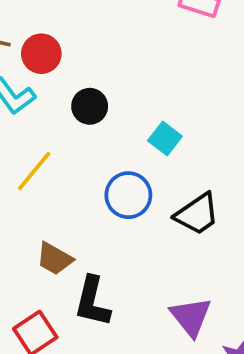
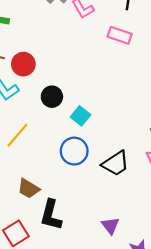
cyan square: (165, 139) -> (80, 116), moved
purple triangle: (191, 317) -> (110, 226), size x0.7

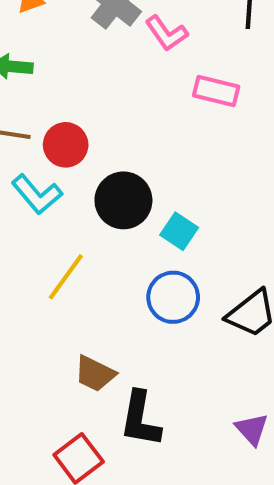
pink rectangle: (120, 35) -> (216, 91), moved
black circle: (52, 97) -> (123, 200), size x1.4

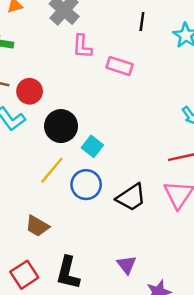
pink L-shape: (166, 33) -> (82, 46), moved, turned 35
yellow line: (66, 277) -> (52, 170), moved
black L-shape: (140, 419) -> (68, 273), moved

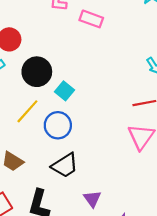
black trapezoid: (131, 197) -> (65, 165), moved

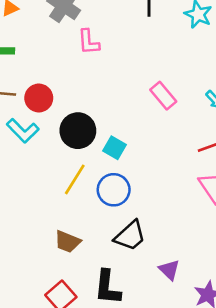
pink rectangle: (91, 19) -> (163, 96), moved, turned 40

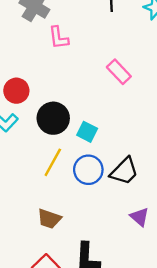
pink rectangle: (163, 96) -> (119, 72), moved
black trapezoid: (130, 236) -> (124, 171), moved
purple triangle: (169, 270) -> (140, 217), moved

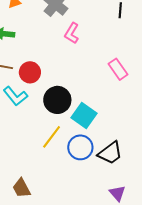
pink L-shape: (59, 38) -> (72, 33), turned 30
cyan square: (87, 132) -> (84, 115), size x1.4
brown trapezoid: (49, 219) -> (21, 188), moved, turned 35

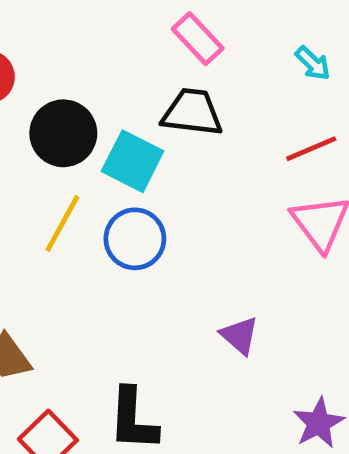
black trapezoid: (110, 153) -> (192, 112), moved, turned -128

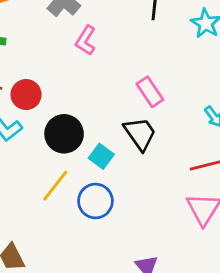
black trapezoid: (192, 112) -> (140, 134), turned 39
cyan square: (133, 161) -> (101, 156), size x0.7

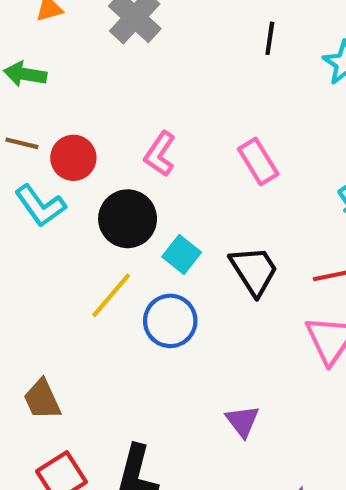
pink L-shape: (86, 40) -> (160, 154), moved
black trapezoid: (140, 134) -> (254, 271), moved

